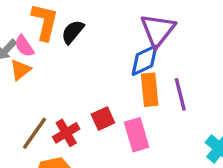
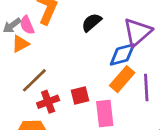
black semicircle: (73, 32) -> (92, 22), moved
orange rectangle: (150, 90) -> (122, 79), turned 36
brown line: (34, 133) -> (34, 80), moved

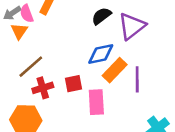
black semicircle: (92, 22) -> (101, 16), moved
orange triangle: (20, 44) -> (19, 31), turned -30
blue diamond: (122, 54) -> (101, 54), moved

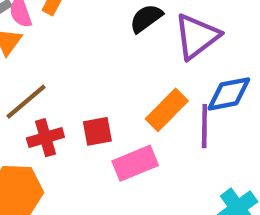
blue diamond: (101, 54) -> (229, 94), moved
pink rectangle: (96, 102) -> (135, 163), turned 70

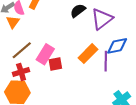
red cross: (45, 138) -> (21, 72), moved
pink rectangle: (135, 163) -> (45, 54), moved, turned -36

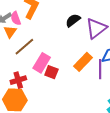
brown line: (22, 50) -> (24, 47), moved
red square: (55, 64) -> (51, 72), turned 32

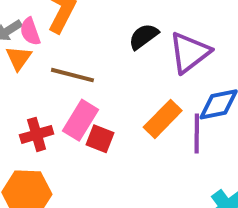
brown line: (24, 47) -> (72, 75), moved, turned 55
red cross: (18, 80) -> (37, 134), moved

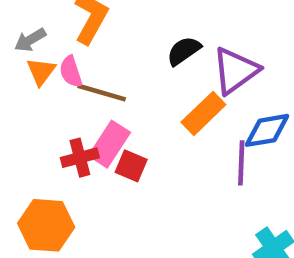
pink semicircle: (30, 32) -> (71, 72), moved
orange rectangle: (163, 119) -> (203, 113), moved
red cross: (37, 134) -> (80, 158), moved

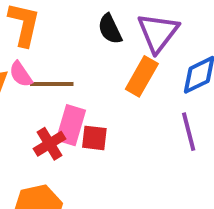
black semicircle: (184, 51) -> (110, 29), turned -64
purple line: (241, 163) -> (189, 132), moved

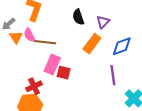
purple triangle: (158, 33) -> (103, 22), size x0.6
red cross: (50, 144) -> (34, 86), moved

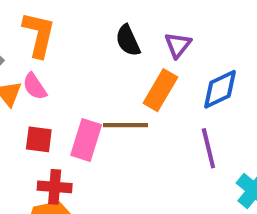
brown line: (45, 42) -> (126, 125), moved
red square: (64, 73) -> (39, 139), moved
red cross: (34, 86) -> (55, 187), turned 35

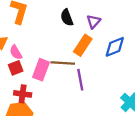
pink semicircle: (35, 86) -> (16, 52), moved
red square: (39, 139) -> (16, 68), turned -32
purple line: (208, 148) -> (80, 80), moved

